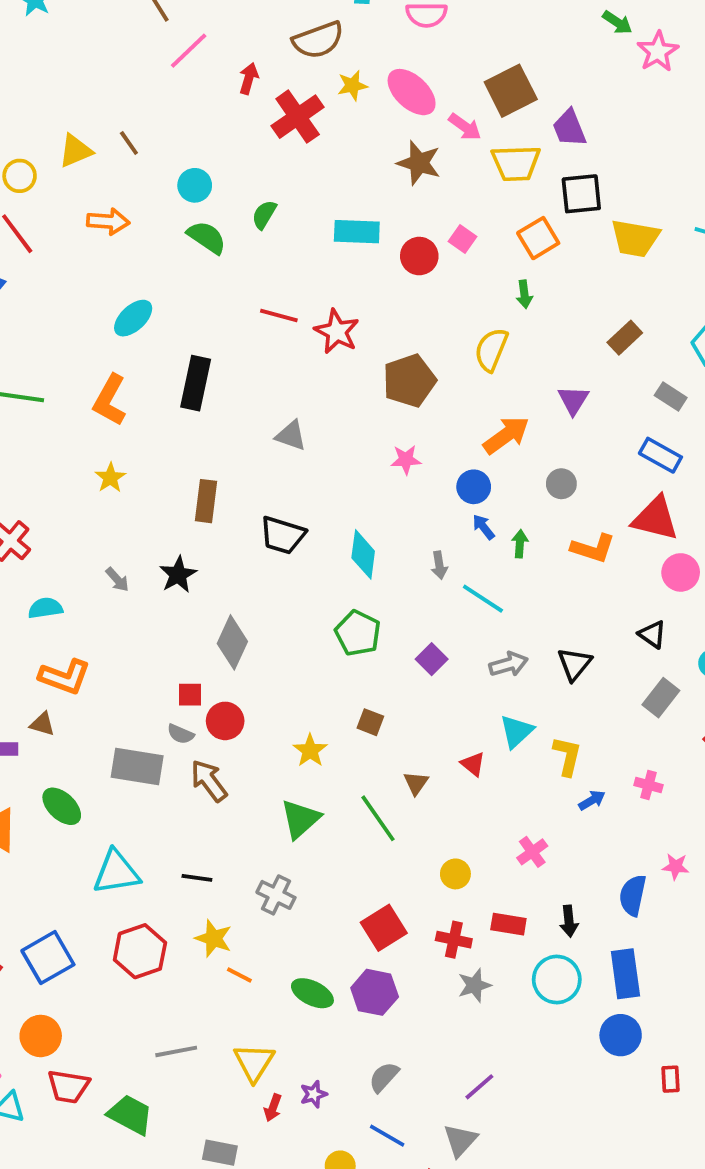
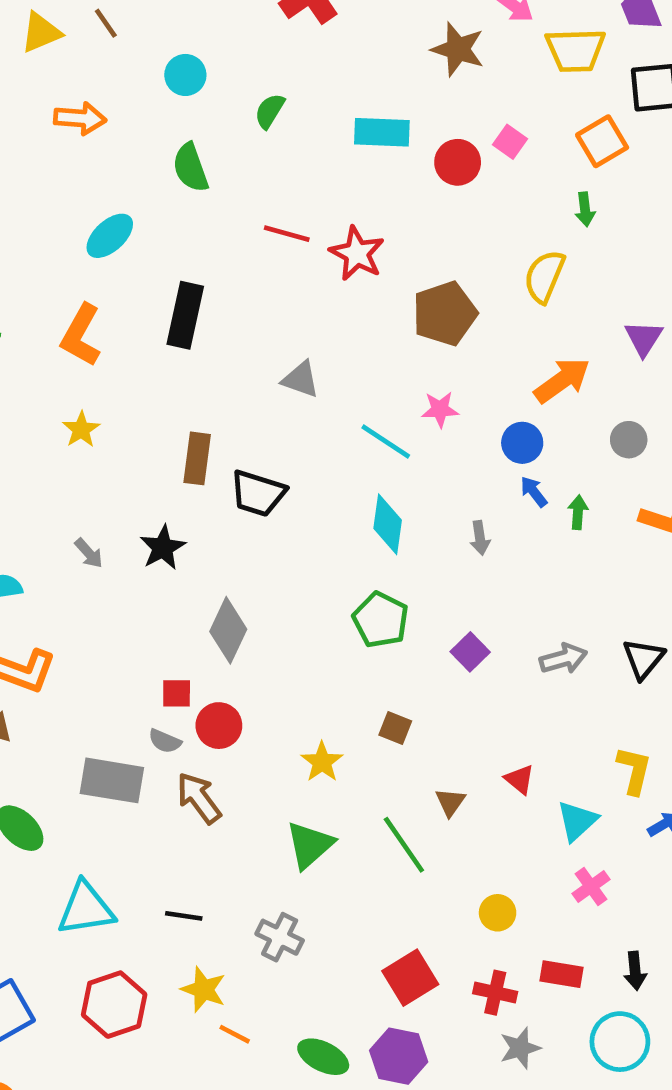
green semicircle: (207, 237) -> (191, 168), moved, turned -144
black trapezoid: (283, 535) -> (258, 493), moved
cyan line: (483, 599) -> (386, 442), moved
cyan triangle: (516, 731) -> (577, 821), moved

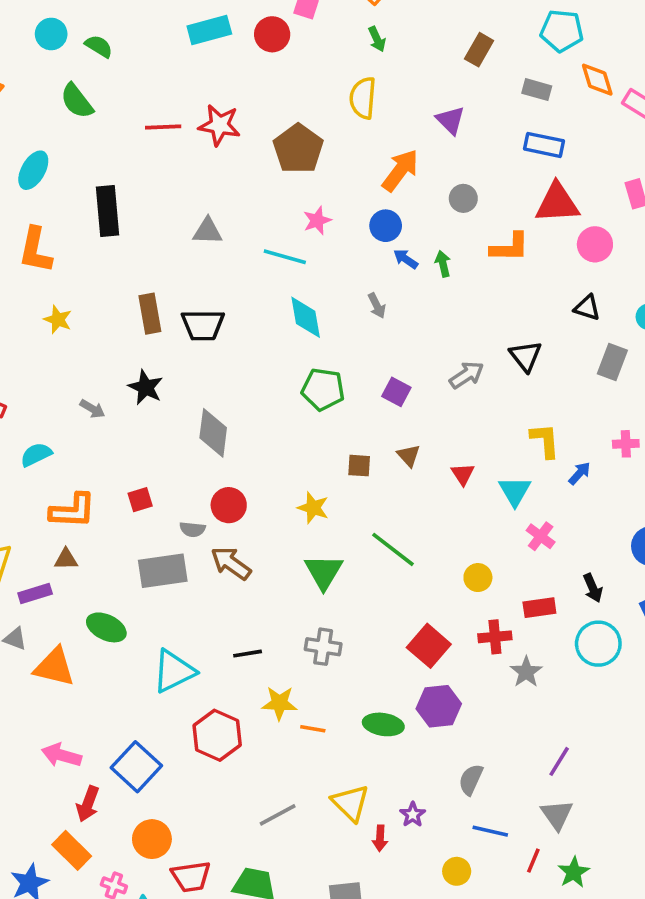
green semicircle: (270, 111) -> (99, 46), moved, turned 108
red square: (177, 693) -> (140, 500), moved
red triangle: (520, 779) -> (463, 474), turned 35
brown triangle: (450, 802) -> (409, 456), moved

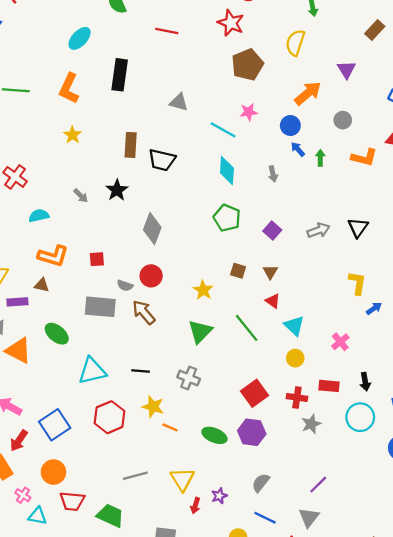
red star: (219, 125) -> (231, 23), moved
red triangle: (463, 474) -> (273, 301), moved, turned -35
cyan triangle: (515, 491) -> (294, 326), moved, turned -30

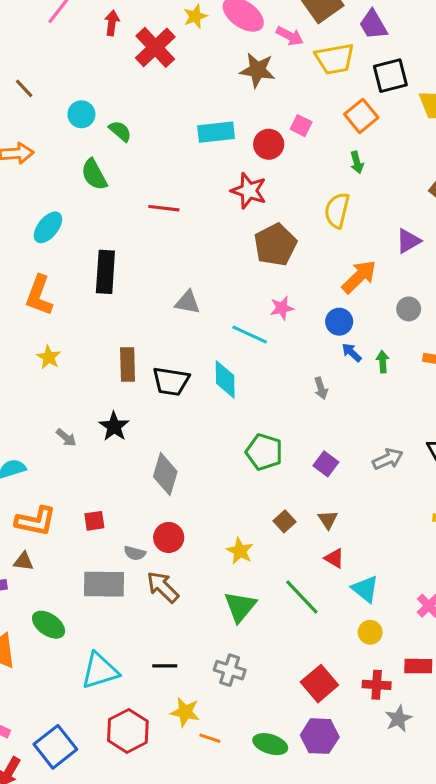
purple triangle: (346, 70) -> (408, 241), turned 36
cyan diamond: (227, 171) -> (225, 379), moved
brown square: (238, 271) -> (285, 521), turned 35

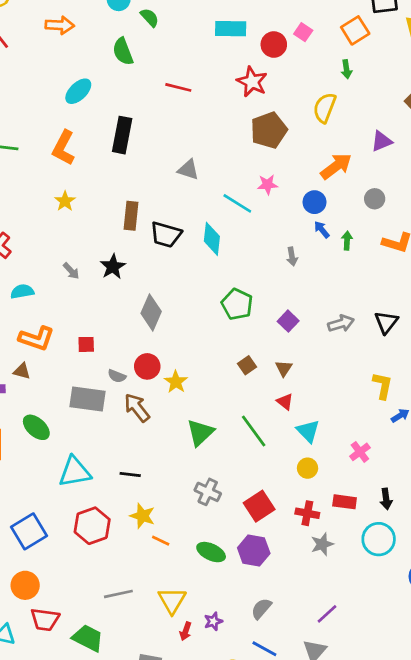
yellow star: (240, 551) -> (176, 382), moved
gray cross: (230, 670) -> (208, 492), moved

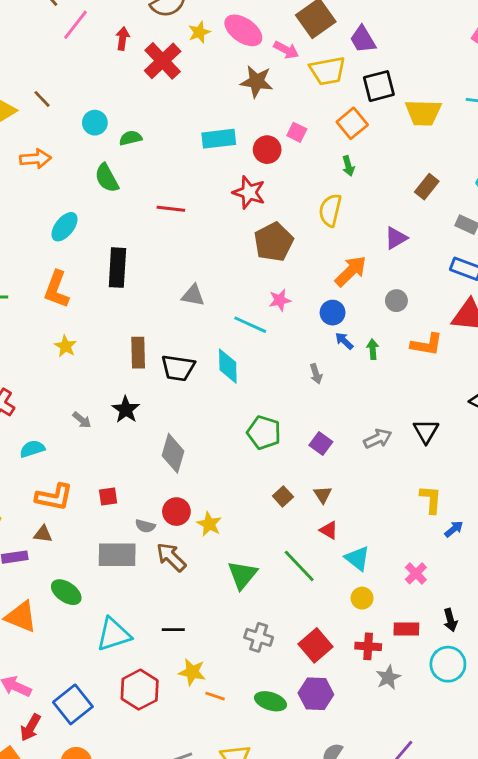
green semicircle: (150, 18) -> (131, 138), turned -54

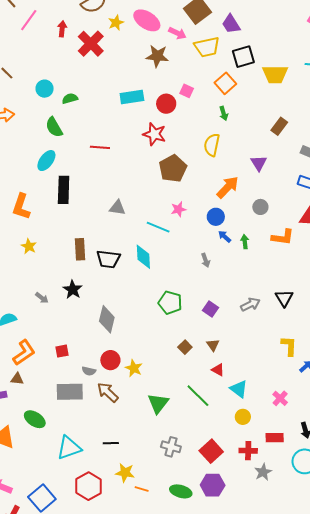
cyan ellipse: (64, 227) -> (46, 161), moved
purple triangle: (396, 238) -> (259, 163), turned -30
orange L-shape: (54, 497) -> (24, 353), turned -44

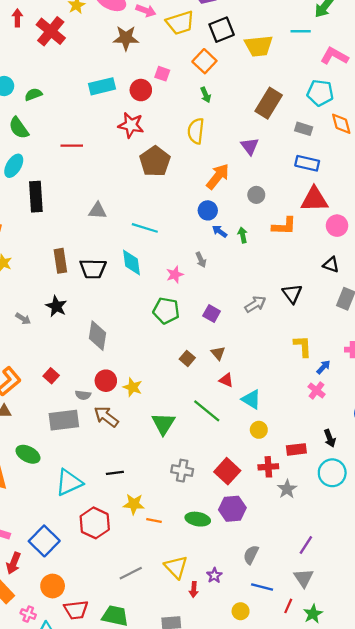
brown rectangle: (279, 126) -> (269, 103), size x1.5
pink star: (178, 209) -> (175, 275), moved
red square: (62, 351) -> (51, 376), turned -32
pink cross: (280, 398) -> (317, 390), moved

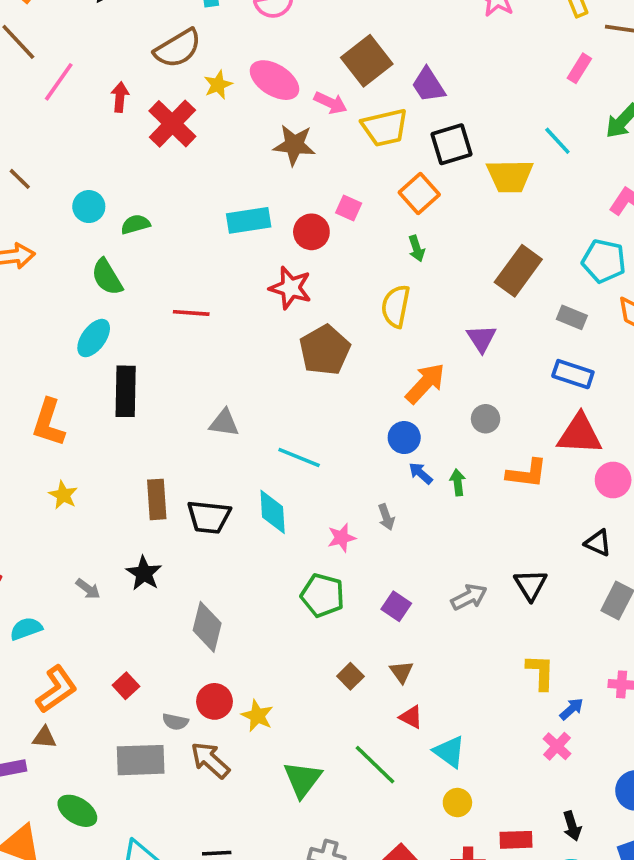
cyan line: (301, 31) -> (557, 141), moved, turned 42

